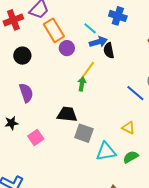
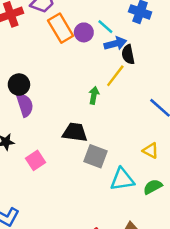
purple circle: (67, 48) -> (84, 32), moved
black circle: (22, 56) -> (19, 85), moved
yellow line: (88, 70) -> (115, 76), moved

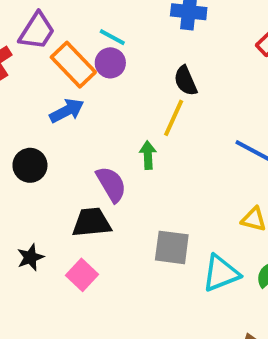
cyan line: (105, 27) -> (112, 37), moved
blue arrow: (115, 44) -> (67, 111), moved
purple semicircle: (25, 105) -> (111, 184), moved
black trapezoid: (75, 132) -> (92, 222), moved

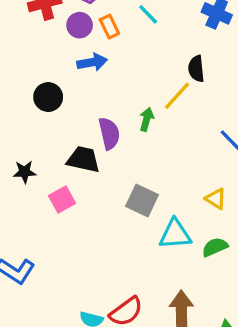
purple circle: (110, 63) -> (80, 25), moved
orange rectangle: (73, 65) -> (109, 27), size x0.6

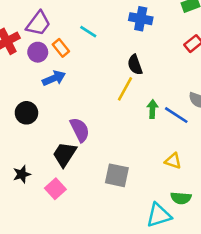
green arrow: (147, 119) -> (152, 109), moved
black trapezoid: (83, 159) -> (65, 154), turned -56
cyan triangle: (175, 234) -> (159, 215), moved
green semicircle: (215, 247) -> (181, 198), turned -138

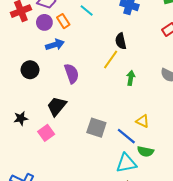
blue line: (176, 115) -> (126, 136), moved
purple semicircle: (80, 130) -> (72, 74), moved

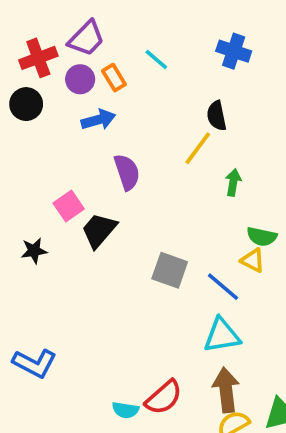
black circle: (30, 70) -> (26, 104), moved
pink square: (46, 133) -> (69, 206), moved
green semicircle: (145, 151) -> (262, 237), moved

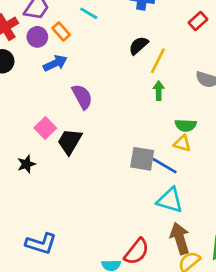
black semicircle: (217, 116) -> (139, 45), turned 70
yellow line: (198, 148) -> (158, 61), moved
gray square: (170, 270) -> (142, 159), moved
cyan triangle: (222, 335) -> (170, 200), turned 36

